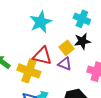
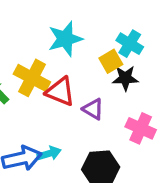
yellow square: (67, 48) -> (111, 61), moved
yellow cross: (29, 71) -> (32, 78), moved

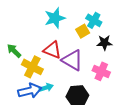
yellow cross: (32, 78) -> (32, 67), moved
black star: (125, 78) -> (104, 43), moved
purple triangle: (93, 109) -> (72, 60), size x1.6

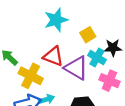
cyan cross: (94, 20) -> (97, 57), moved

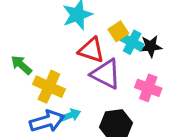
red triangle: (53, 56) -> (91, 50), moved
cyan cross: (97, 57) -> (132, 42), moved

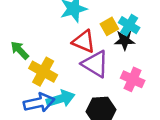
cyan cross: (132, 42) -> (129, 25), moved
black star: (151, 46) -> (125, 40), moved
cyan arrow: (70, 115) -> (61, 99), size x1.5

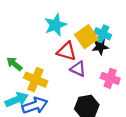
yellow square: (109, 26) -> (86, 37), size x1.5
purple triangle: (95, 64) -> (78, 69), size x0.7
cyan arrow: (61, 99) -> (17, 100), moved

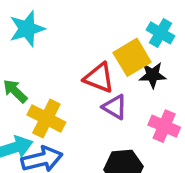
cyan star: (55, 25) -> (27, 29), moved
cyan cross: (103, 34) -> (161, 33), moved

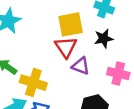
yellow square: (132, 57) -> (71, 24), moved, turned 30
red triangle: (99, 78) -> (66, 47), turned 45

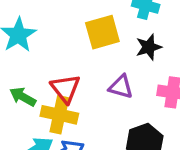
red triangle: (66, 47) -> (65, 88), moved

